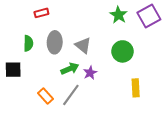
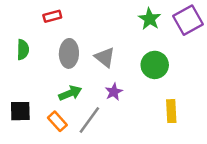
green semicircle: (28, 43) -> (23, 50), moved
green arrow: (70, 69) -> (70, 93), moved
black square: (13, 70) -> (20, 111), moved

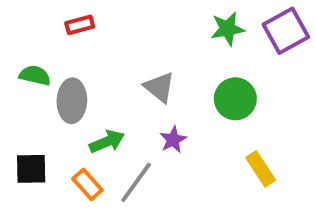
green star: (150, 19) -> (228, 29), turned 30
green semicircle: (23, 50) -> (35, 75), turned -78
gray ellipse: (69, 53) -> (72, 101), moved
yellow rectangle: (171, 111) -> (261, 169), turned -30

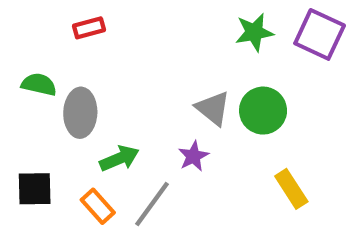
purple square: (286, 31) -> (320, 34), turned -36
gray triangle: (159, 87) -> (213, 108), moved

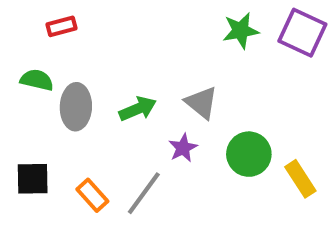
red rectangle: (89, 28) -> (61, 26), moved
green circle: (263, 111) -> (249, 154), moved
green arrow: (119, 158) -> (138, 109), moved
yellow rectangle: (291, 189) -> (300, 179), moved

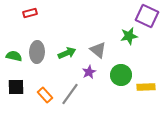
green star: (241, 31) -> (129, 36), moved
green semicircle: (37, 80) -> (14, 56), moved
yellow rectangle: (300, 179) -> (146, 87), turned -60

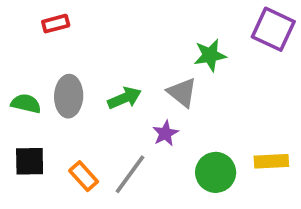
green star: (129, 36) -> (210, 55), moved
green circle: (121, 75) -> (216, 172), moved

